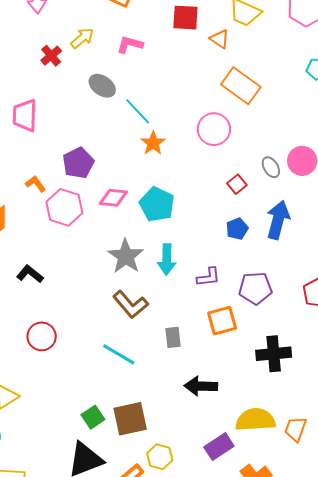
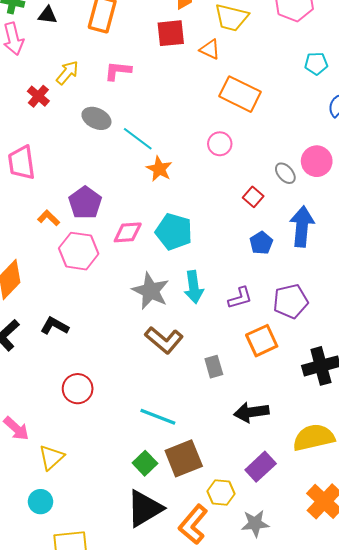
pink circle: (214, 129) -> (220, 144), size x0.7
orange L-shape: (36, 184) -> (49, 218), moved
cyan line: (119, 354) -> (158, 417), moved
purple rectangle: (219, 447) -> (261, 467), moved

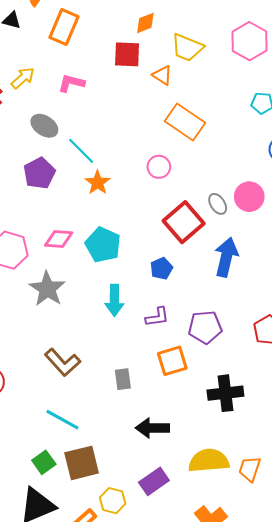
red square: (253, 197) -> (184, 222), size x2.0
purple pentagon: (85, 203) -> (39, 173), moved
blue pentagon: (261, 243) -> (161, 268), moved
gray star: (151, 291) -> (47, 289), moved
brown L-shape: (164, 340) -> (63, 362), moved

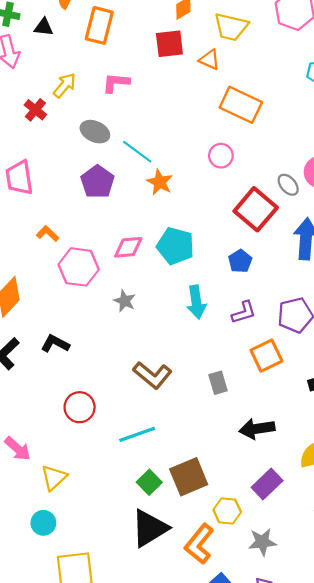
gray star: (47, 289) -> (125, 301), size x0.6
cyan line: (62, 420) -> (137, 434), moved, turned -40

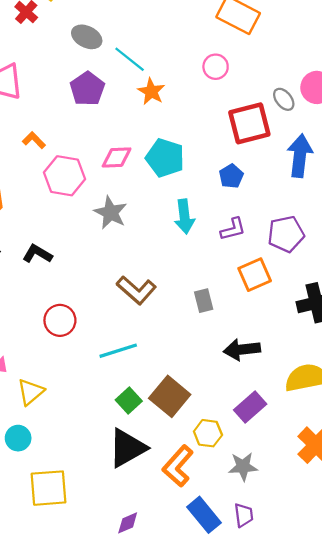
red square: (256, 209) -> (249, 123), turned 33
gray star: (125, 301) -> (111, 213), size x1.4
brown square: (189, 477) -> (170, 396), turned -30

